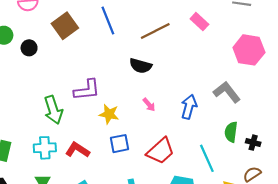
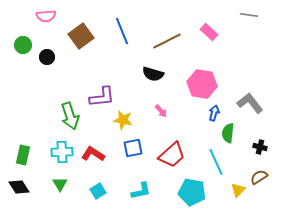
pink hexagon: (249, 50) -> (202, 84), moved
gray L-shape: (227, 92) -> (250, 103), moved
blue arrow: (189, 107) -> (214, 113), moved, size x0.7
green semicircle: (231, 132) -> (228, 133), moved

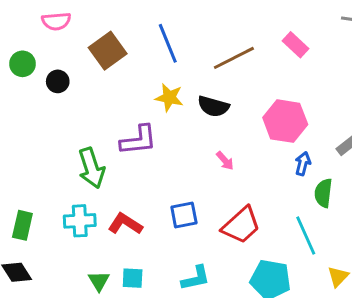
yellow star: (123, 120) -> (169, 98), moved
green triangle: (60, 184) -> (99, 281), moved
cyan square: (98, 191) -> (133, 278), turned 35

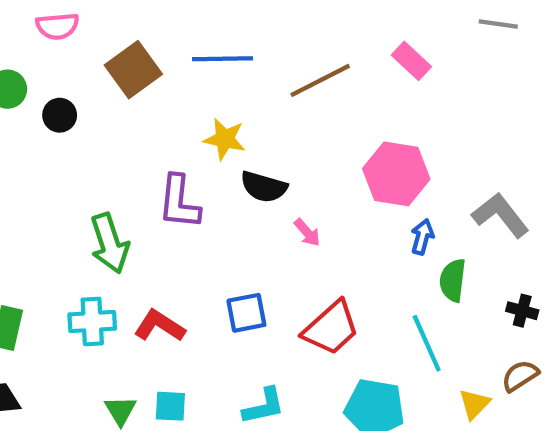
blue line: (168, 43) -> (222, 59), turned -69
black semicircle: (213, 106) -> (264, 187), moved
purple L-shape: (138, 140) -> (179, 202), turned 102

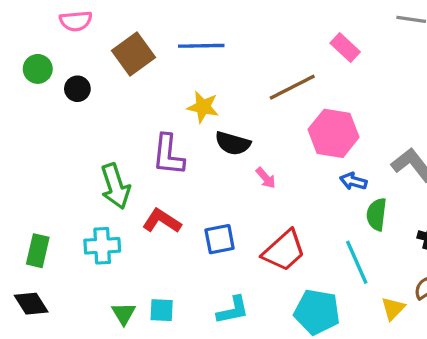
brown line: (320, 80) -> (292, 87), moved
blue arrow: (422, 237) -> (353, 181), turned -90
red L-shape: (160, 326) -> (162, 221), moved

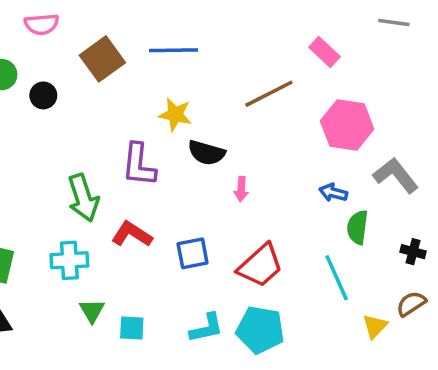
pink hexagon: (334, 133) -> (347, 125), moved
pink arrow: (266, 178) -> (241, 189), turned 45
cyan pentagon: (317, 312) -> (260, 330), moved
green triangle: (124, 313) -> (92, 311), moved

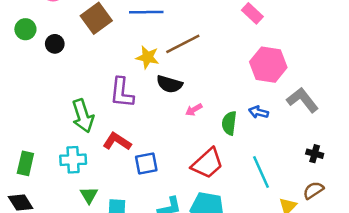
brown line: (269, 94) -> (183, 44), moved
pink arrow: (241, 189) -> (194, 110), turned 56
green semicircle: (357, 227) -> (229, 123), moved
blue square: (193, 253) -> (146, 163), moved

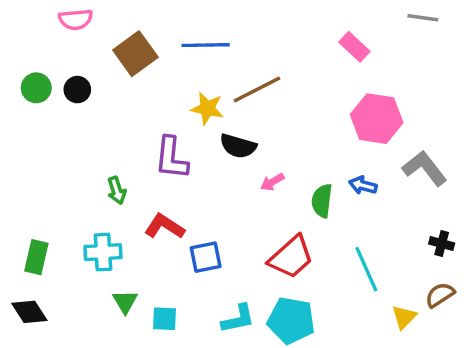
green circle: (25, 29) -> (36, 88), moved
green arrow: (83, 116) -> (117, 190), size x0.6

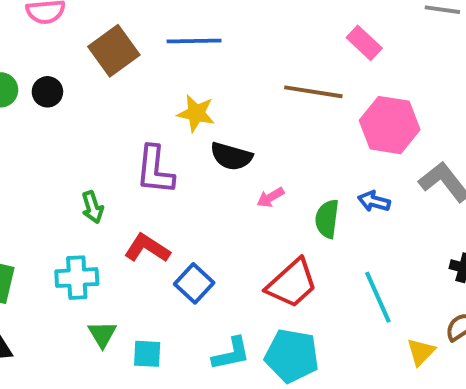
brown line: (257, 90) -> (313, 92), moved, turned 36
blue square: (206, 257) -> (194, 283), turned -36

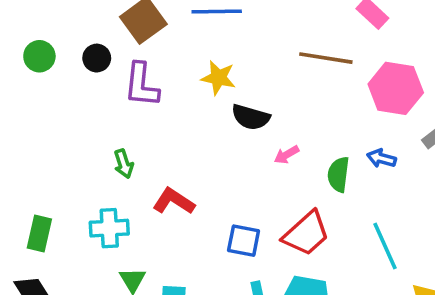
black circle: (47, 92) -> (97, 58), moved
purple L-shape: (155, 170) -> (141, 85), moved
blue square: (194, 283) -> (244, 241), moved, turned -32

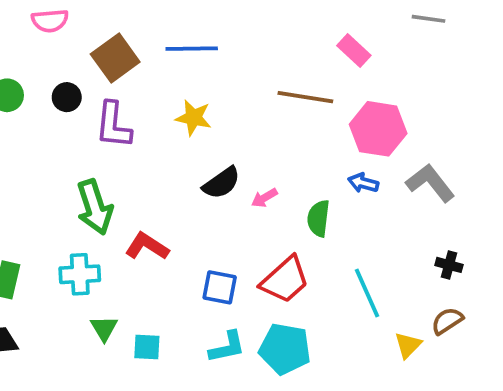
black semicircle: (251, 117) -> (221, 183), moved, turned -51
blue arrow: (381, 158) -> (363, 183), moved
green arrow: (124, 164) -> (95, 207), size x1.8

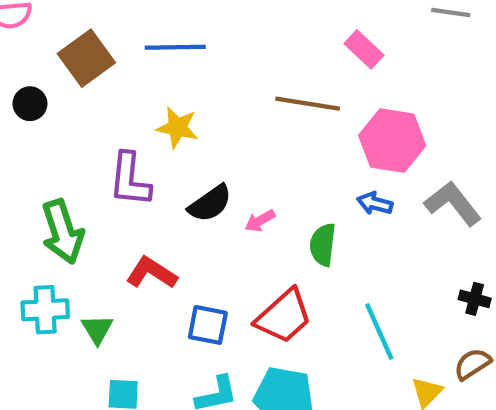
purple L-shape: (113, 125) -> (130, 180), moved
red L-shape: (147, 246) -> (151, 273), moved
green triangle: (104, 328) -> (97, 329), moved

